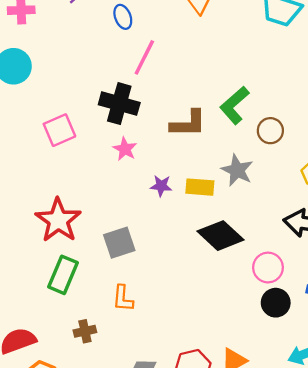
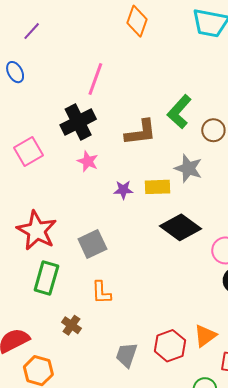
blue ellipse: (123, 17) -> (15, 72), moved
black cross: (119, 104) -> (78, 122), turned -36
brown cross: (85, 331) -> (71, 325), turned -36

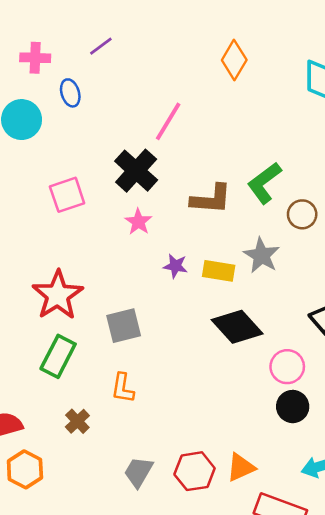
black cross: (78, 122) -> (136, 171), turned -32

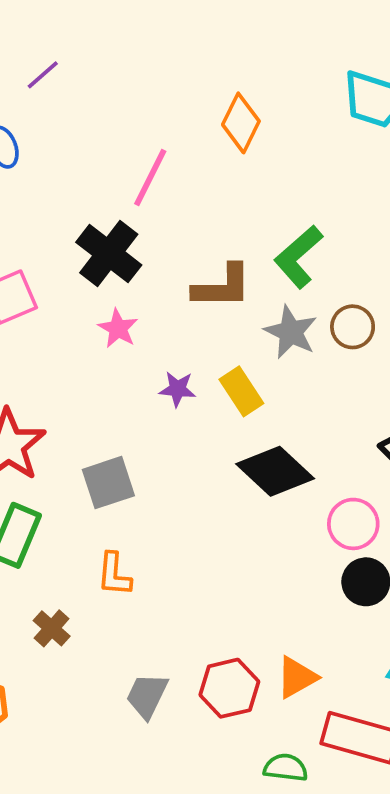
orange diamond: (234, 60) -> (241, 123), moved
brown circle: (302, 214) -> (353, 327), moved
gray star: (262, 255) -> (291, 332), moved
yellow rectangle: (219, 271) -> (241, 391), turned 52

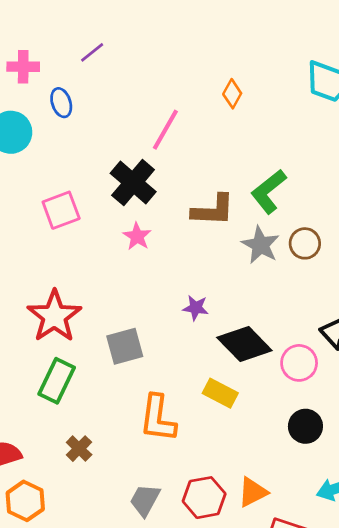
orange diamond: (241, 123) -> (232, 94), size x0.7
purple star: (178, 389) -> (196, 308), moved
yellow rectangle: (241, 391) -> (220, 393), moved, turned -32
pink circle: (353, 524) -> (299, 363), moved
orange L-shape: (114, 574) -> (158, 418), moved, size x1.5

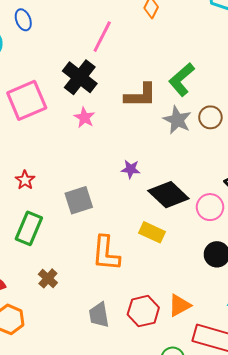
pink square: (61, 210) -> (27, 100), size x1.4
red star: (54, 316) -> (25, 180), size x0.5
gray trapezoid: (145, 500) -> (99, 315), turned -36

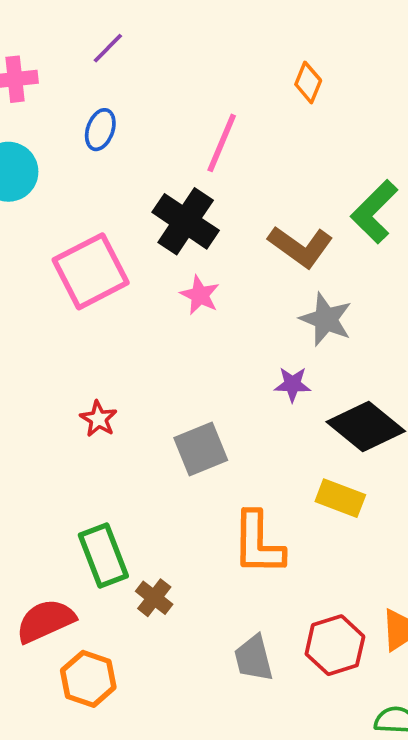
blue ellipse: (23, 20) -> (100, 130), moved, turned 45
brown L-shape: (141, 95) -> (301, 247), turned 40
gray star: (177, 120) -> (326, 319), moved
green rectangle: (29, 228) -> (103, 555), moved, turned -40

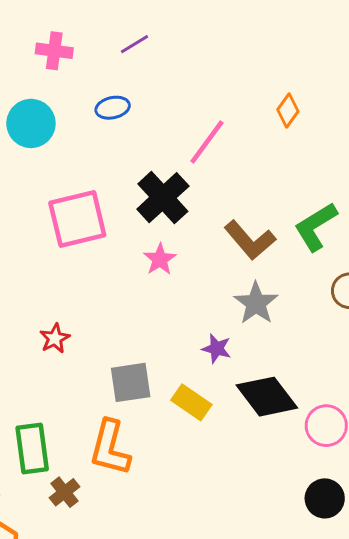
blue ellipse: (100, 130) -> (113, 108), turned 44
yellow rectangle: (340, 498) -> (191, 402), moved
orange L-shape: (258, 543) -> (110, 448), moved

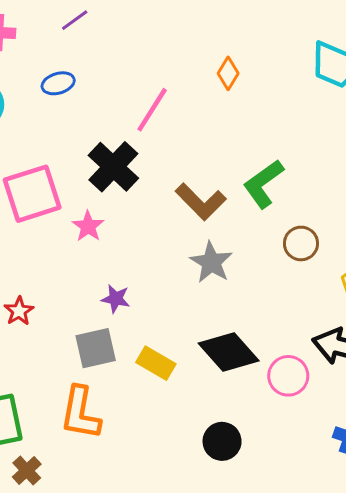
pink star: (160, 259) -> (88, 226), moved
purple star: (217, 349) -> (116, 299), moved
brown cross: (64, 492) -> (27, 470), moved
black circle: (325, 498) -> (222, 441), moved

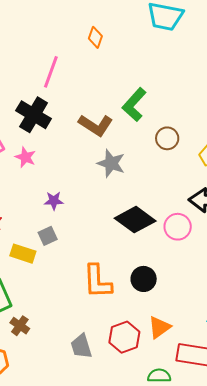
gray square: (96, 348) -> (48, 236), size x0.7
yellow rectangle: (156, 363) -> (23, 254), moved
orange L-shape: (80, 413) -> (97, 281), moved

